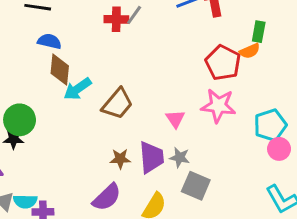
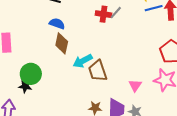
cyan arrow: (77, 89) -> (83, 61), moved
brown trapezoid: (117, 104) -> (98, 71), turned 115

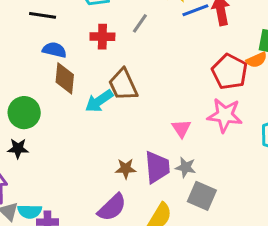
red cross: (103, 14) -> (102, 37), moved
brown trapezoid: (98, 71) -> (123, 85), moved
green circle: (31, 74) -> (24, 113), moved

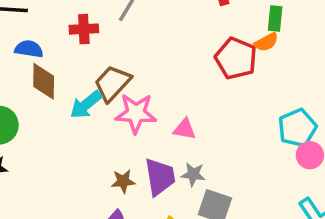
brown trapezoid: (123, 85) -> (112, 83), turned 72
pink star: (225, 115) -> (136, 113), moved
pink triangle: (181, 128) -> (185, 129), turned -42

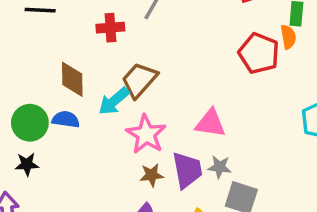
orange semicircle: (266, 42) -> (288, 37), turned -70
blue semicircle: (29, 49) -> (66, 119), moved
pink star: (136, 113) -> (146, 134), moved, turned 30
pink triangle: (185, 129) -> (210, 123), size x1.4

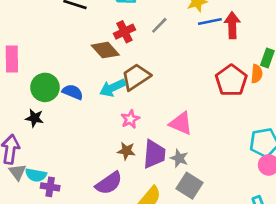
red cross: (110, 28) -> (124, 32), turned -36
brown diamond: (72, 79) -> (105, 50), moved, turned -56
pink star: (146, 134) -> (130, 119), size x0.6

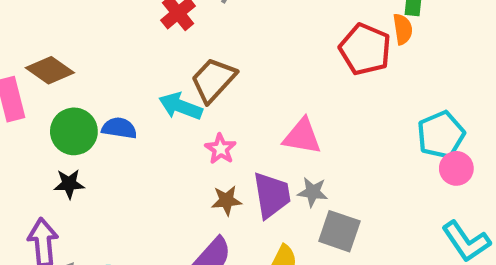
brown diamond: (105, 50) -> (50, 70), moved
cyan arrow: (112, 88) -> (181, 106), turned 60

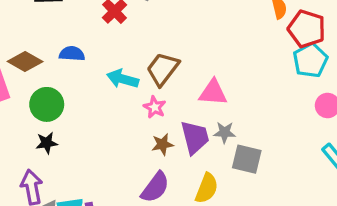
red pentagon: (365, 49) -> (307, 29), moved
brown trapezoid: (213, 80) -> (163, 69), moved
blue semicircle: (119, 128) -> (72, 54), moved
cyan pentagon: (441, 135) -> (310, 60), moved

